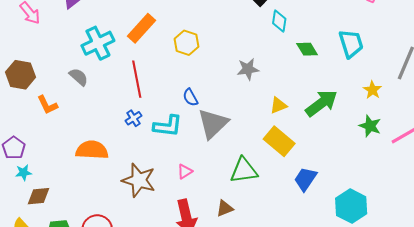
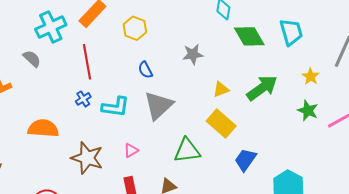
green diamond: (307, 49) -> (249, 36), size x1.5
blue semicircle: (190, 97) -> (145, 70), moved

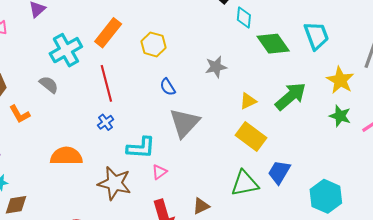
yellow star: (311, 76) -> (340, 80), size x1.5
cyan L-shape: (116, 107) -> (141, 148), moved
green triangle: (187, 151) -> (245, 183), moved

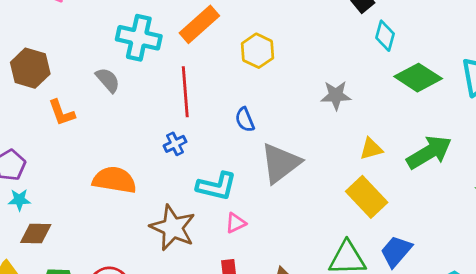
green diamond: (273, 44) -> (418, 78), turned -32
cyan cross: (66, 50) -> (139, 38), turned 32
blue semicircle: (168, 87) -> (245, 120), moved

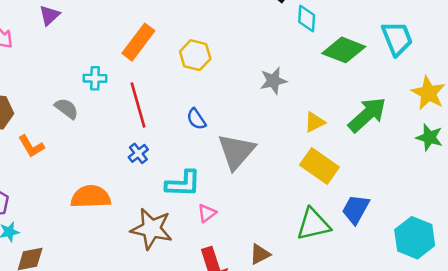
cyan cross: (139, 38) -> (95, 78), moved, size x0.6

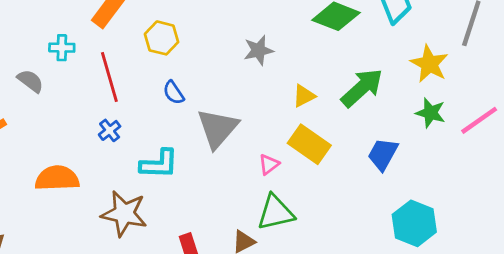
yellow hexagon: (195, 55) -> (162, 38), moved
blue trapezoid: (356, 209) -> (383, 154), moved
pink triangle: (207, 213) -> (269, 164), moved
green triangle: (313, 224) -> (276, 212), moved

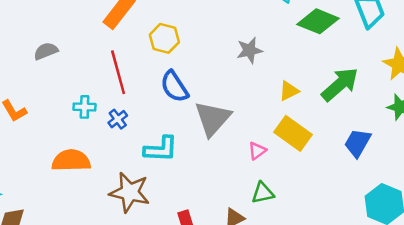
cyan cross: (62, 48) -> (85, 107), moved
gray semicircle: (30, 81) -> (46, 51), moved, turned -60
blue semicircle: (174, 93) -> (174, 87), size x1.5
green triangle: (276, 212) -> (263, 193), size x0.7

